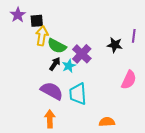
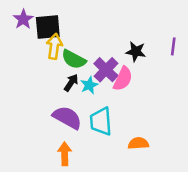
black square: (37, 21) -> (48, 27), size x1.5
black star: (115, 45) -> (136, 52), moved
pink semicircle: (129, 80) -> (123, 79), moved
orange semicircle: (107, 122) -> (138, 143), moved

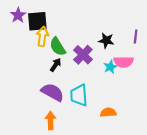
green semicircle: (74, 59) -> (58, 47), turned 30
pink semicircle: (123, 79) -> (123, 62), moved, turned 66
cyan star: (89, 85) -> (110, 67), moved

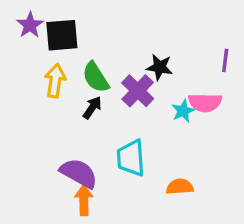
yellow arrow: (42, 36) -> (55, 81), moved
black star: (106, 41) -> (160, 67), moved
purple semicircle: (53, 92) -> (79, 173), moved

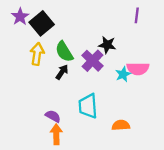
black square: (62, 35) -> (42, 23), turned -35
purple line: (225, 60) -> (137, 15), moved
purple semicircle: (79, 173) -> (53, 116), size x0.6

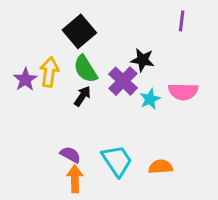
purple star: (20, 17) -> (25, 80), moved
black square: (42, 23) -> (79, 31), moved
cyan star: (123, 74) -> (150, 99), moved
cyan trapezoid: (88, 106) -> (117, 161), moved, turned 150

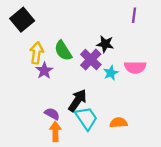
black square: (79, 31) -> (22, 20), moved
purple star: (25, 80) -> (44, 71), moved
black arrow: (82, 96) -> (78, 100), moved, size x1.5

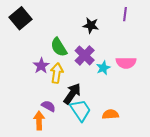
black star: (105, 44) -> (91, 25), moved
yellow arrow: (37, 53) -> (57, 73), moved
orange arrow: (55, 131) -> (39, 121), moved

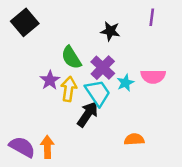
purple semicircle: (48, 106) -> (22, 147), moved, size x1.5
cyan trapezoid: (80, 110) -> (98, 93), moved

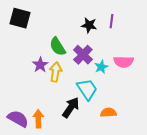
purple line: (152, 17) -> (111, 21), moved
black square: (25, 22) -> (20, 18), turned -35
cyan trapezoid: (98, 93) -> (87, 89), moved
black arrow: (88, 114) -> (71, 107), moved

